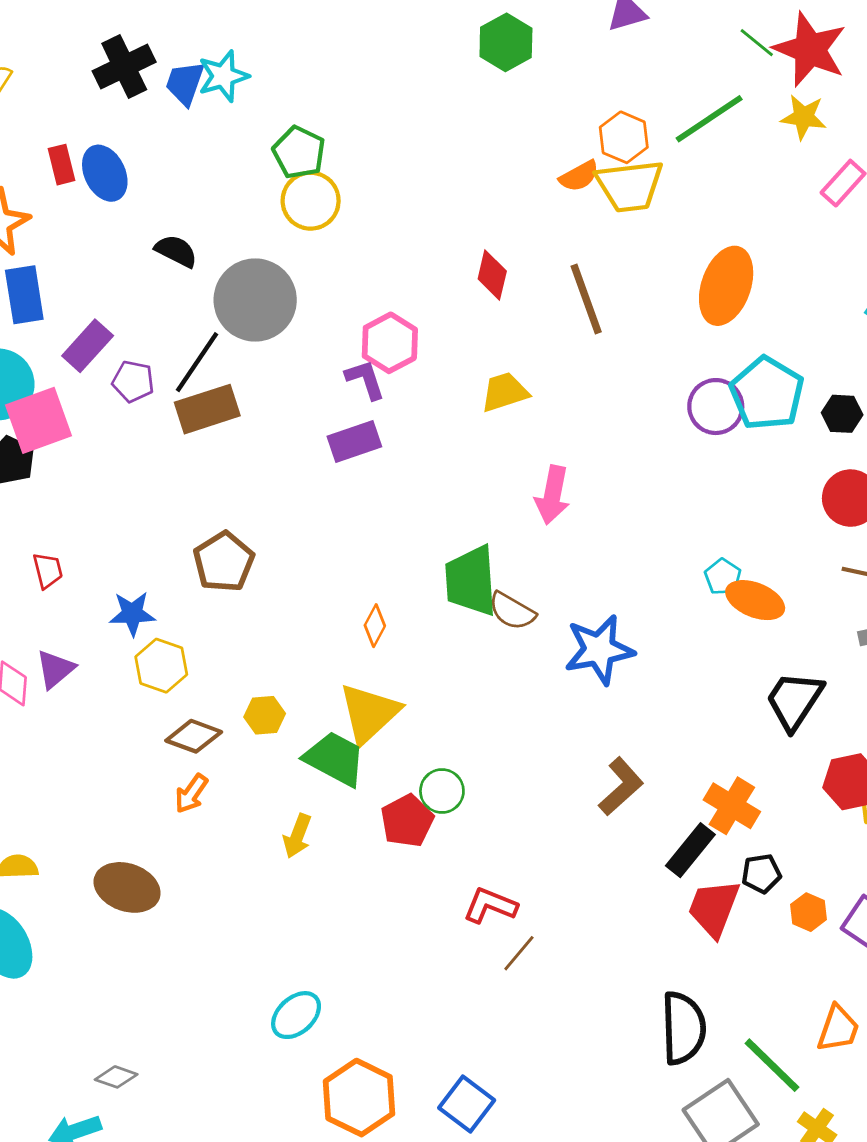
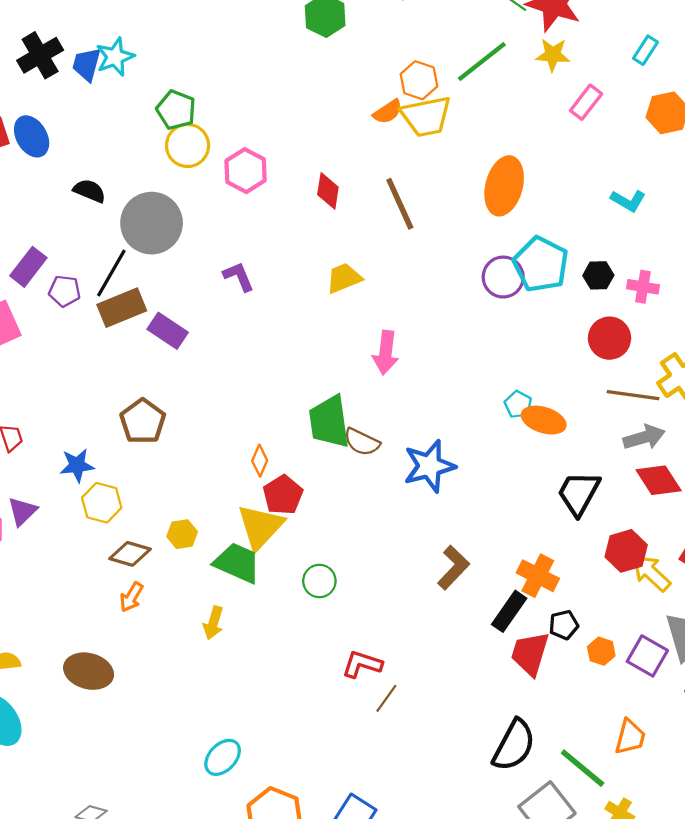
pink hexagon: (390, 343) -> (246, 171), moved
purple rectangle: (354, 441) -> (168, 331), moved, turned 57
red pentagon: (407, 821) -> (283, 495), moved
black semicircle: (683, 1028) -> (514, 745), turned 34

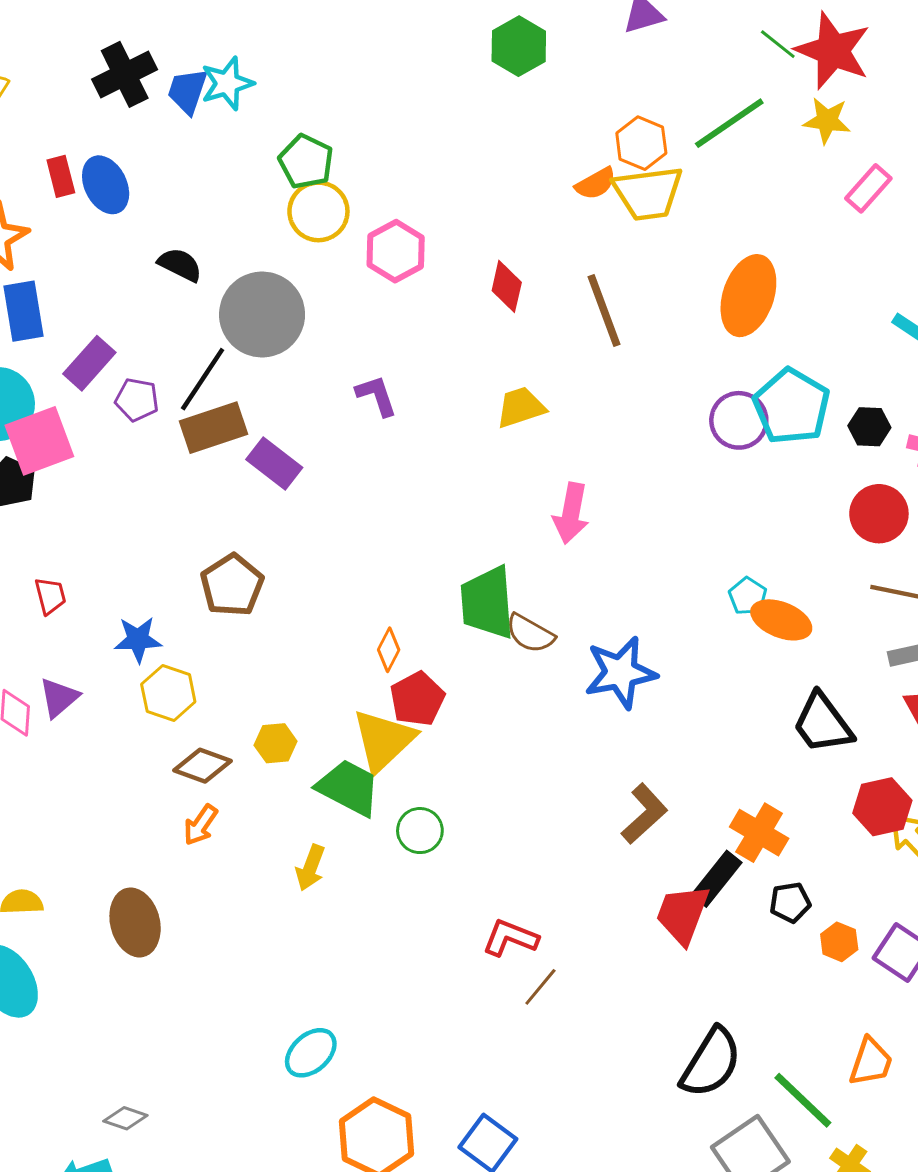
black trapezoid: (579, 493) -> (823, 723), turned -69
green circle: (319, 581) -> (420, 831), moved
red trapezoid: (530, 653) -> (683, 914), moved
brown ellipse: (89, 671) -> (135, 922), turned 57

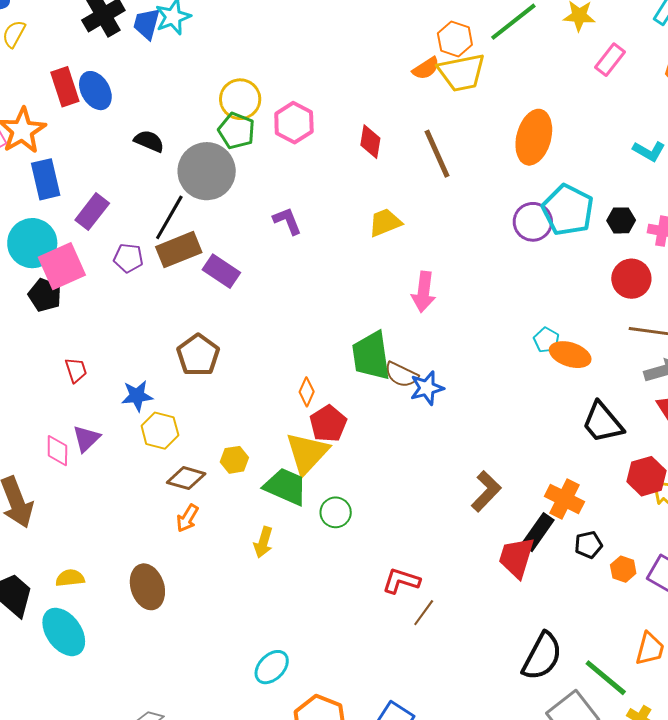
green pentagon: (306, 162) -> (236, 131), moved
red rectangle: (61, 176) -> (65, 87), size x1.4
purple pentagon: (137, 400) -> (128, 258), moved
blue star: (621, 673) -> (427, 388), moved, size x0.7

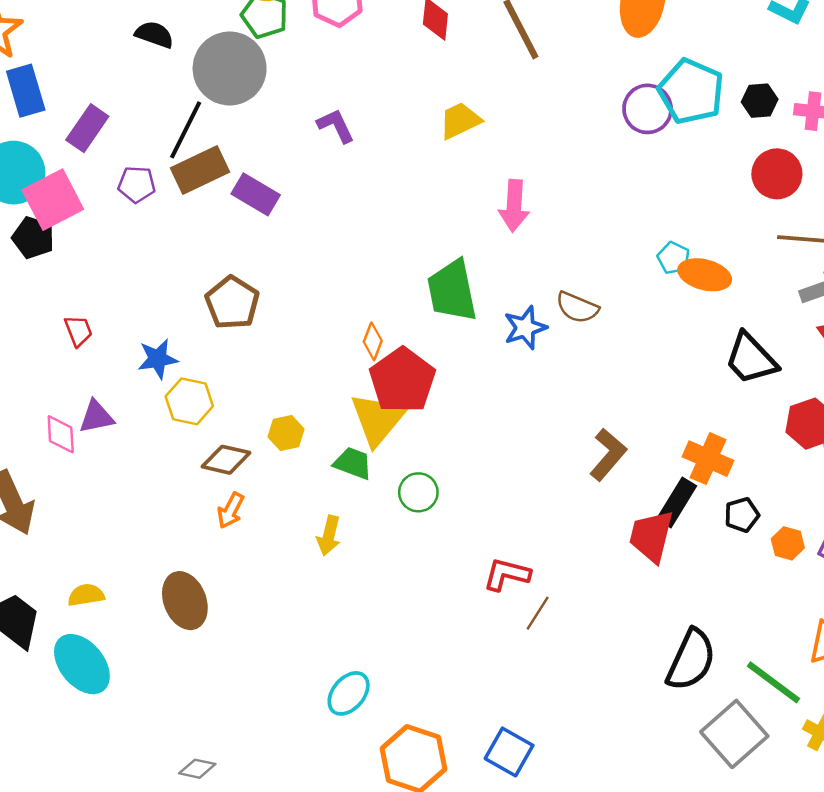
brown semicircle: (401, 375) -> (577, 307), moved
red pentagon: (328, 424) -> (402, 380), size x1.4
purple triangle: (86, 438) -> (96, 417), turned 36
green trapezoid: (286, 487) -> (353, 463), size x0.7

